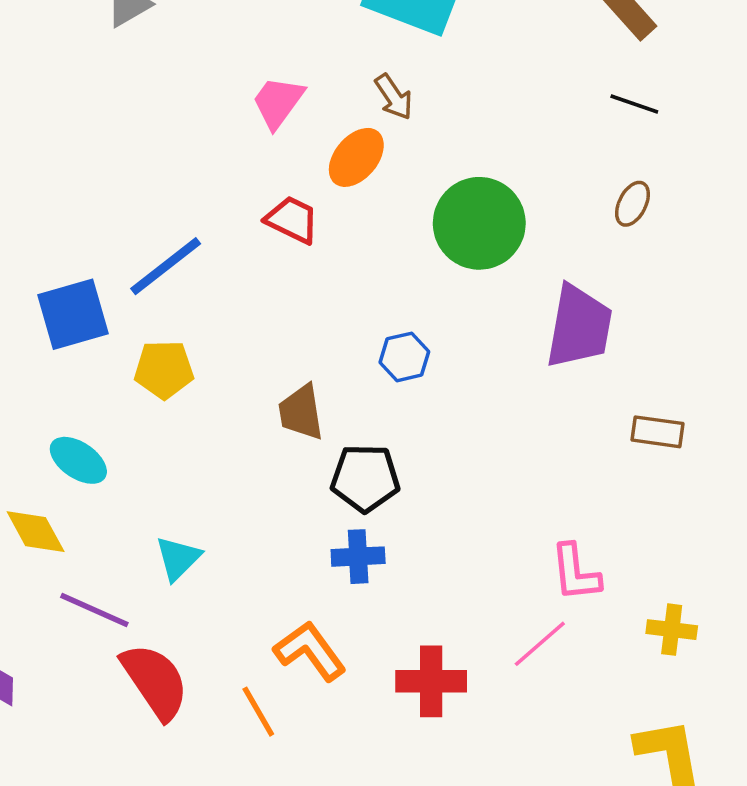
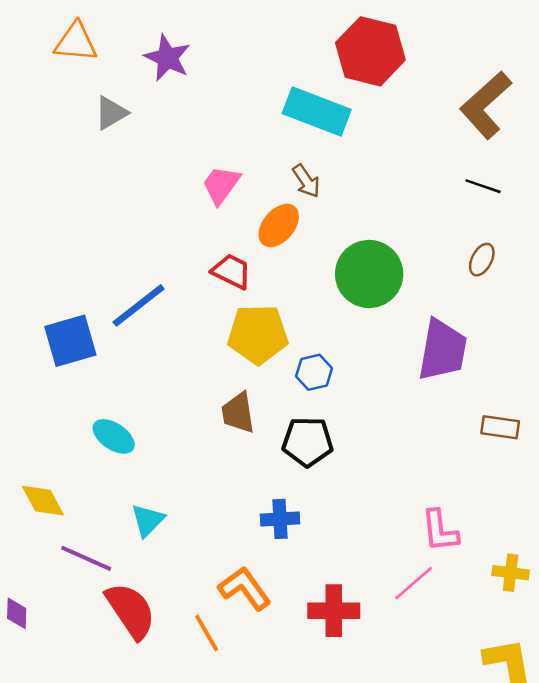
yellow pentagon: (164, 369) -> (258, 334), moved, size x1.4
cyan ellipse: (78, 460) -> (114, 436), moved
black pentagon: (365, 478) -> (308, 442), moved

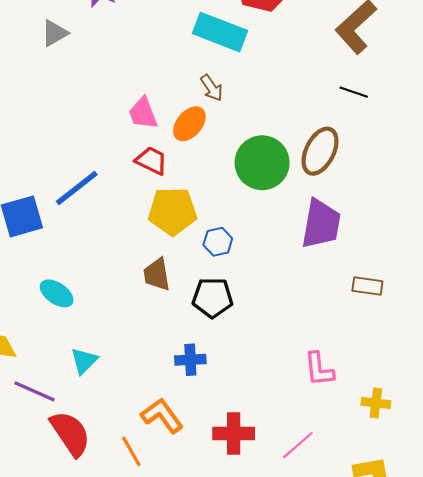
pink trapezoid: (221, 185) -> (143, 113), moved, turned -57
brown ellipse: (482, 260) -> (320, 151), moved, size x1.8
pink line: (414, 583) -> (298, 445), moved

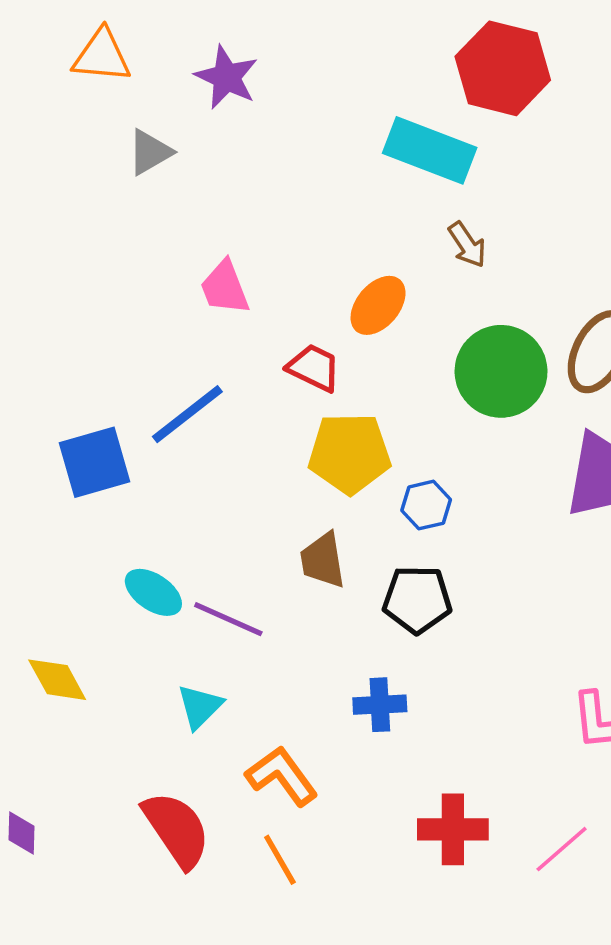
brown arrow: (212, 88) -> (467, 245), moved
pink trapezoid: (143, 113) -> (225, 288), moved
purple line: (35, 391) -> (228, 619), moved
orange L-shape: (162, 416) -> (282, 776), moved

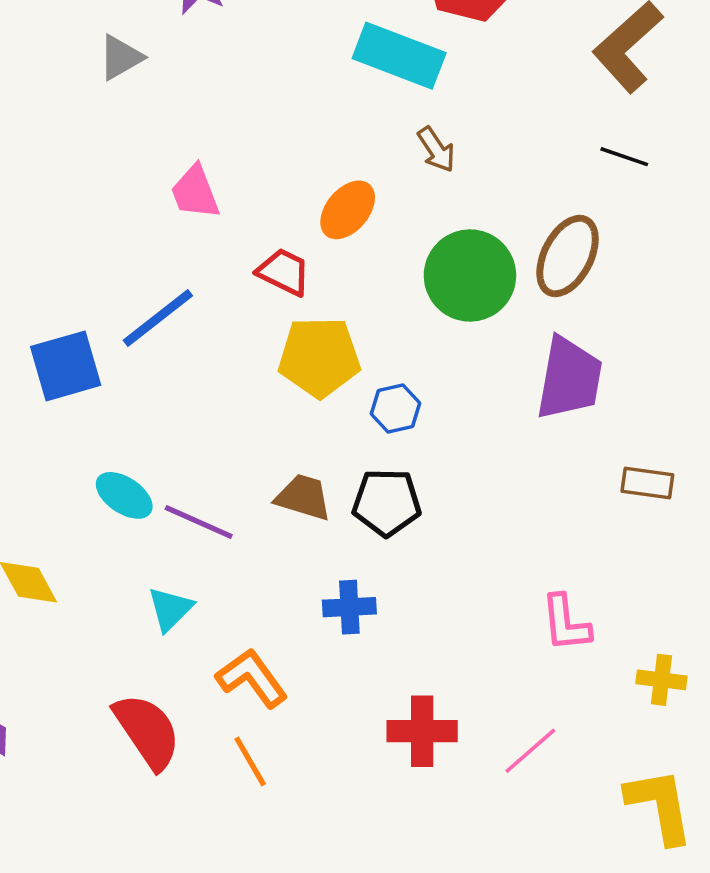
brown trapezoid: (323, 560) -> (303, 497), moved, turned 116

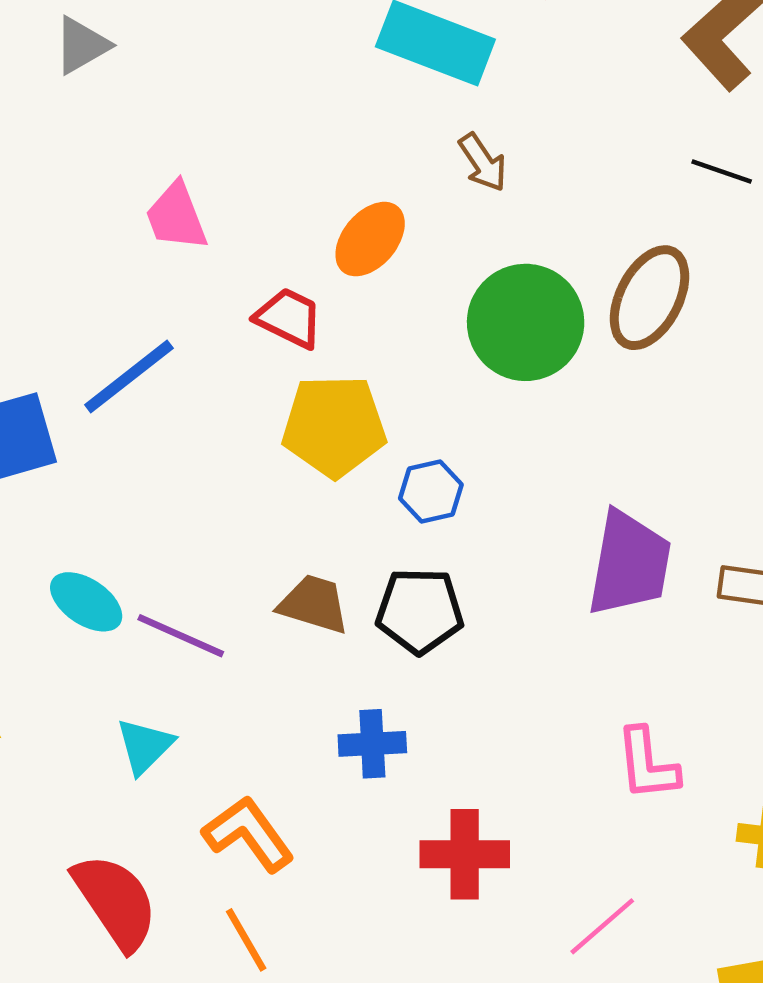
purple trapezoid: (569, 378) -> (629, 564), moved
red cross: (422, 731) -> (465, 854), moved

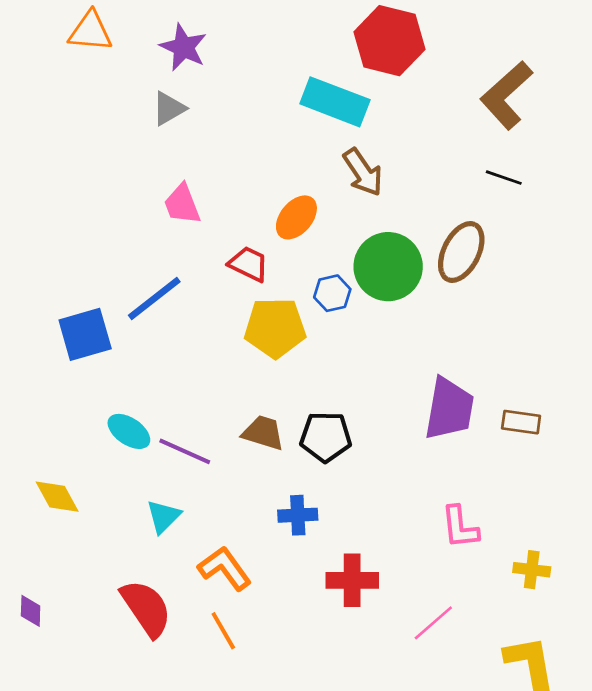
gray triangle: (82, 45) -> (169, 108), moved
brown arrow: (483, 162) -> (363, 172), size x1.4
blue hexagon: (431, 491) -> (332, 293), moved

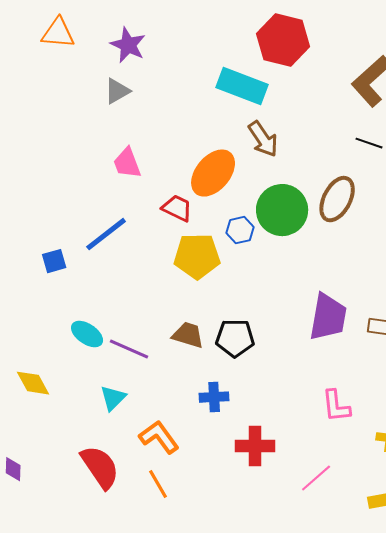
orange ellipse: (296, 217) -> (213, 173), size x1.4
blue square: (85, 334) -> (54, 261), size x0.6

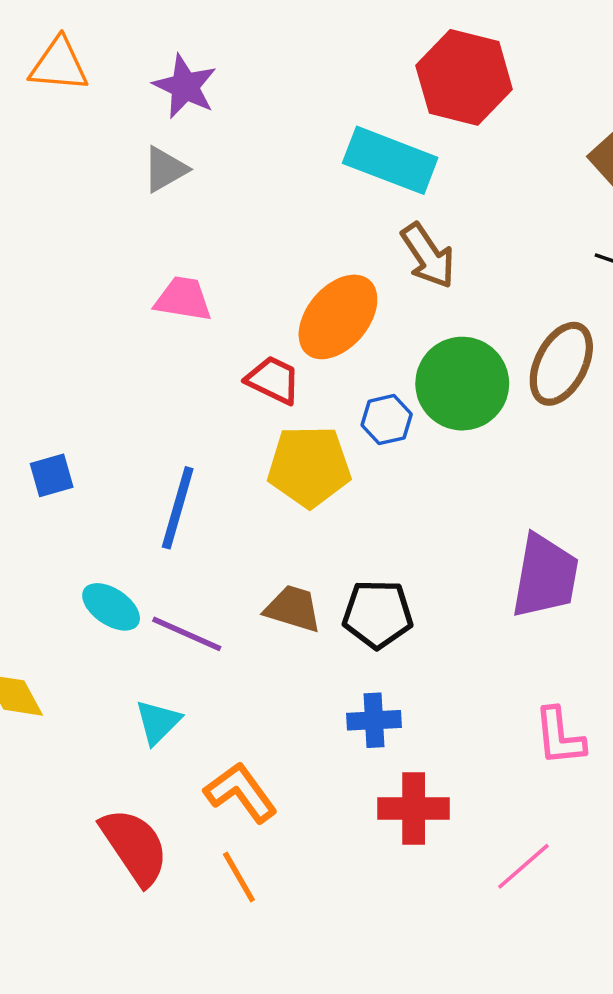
pink trapezoid: (127, 163) -> (183, 299), turned 120
blue line: (106, 234) -> (178, 508), moved, turned -36
blue cross: (214, 397) -> (374, 720), moved

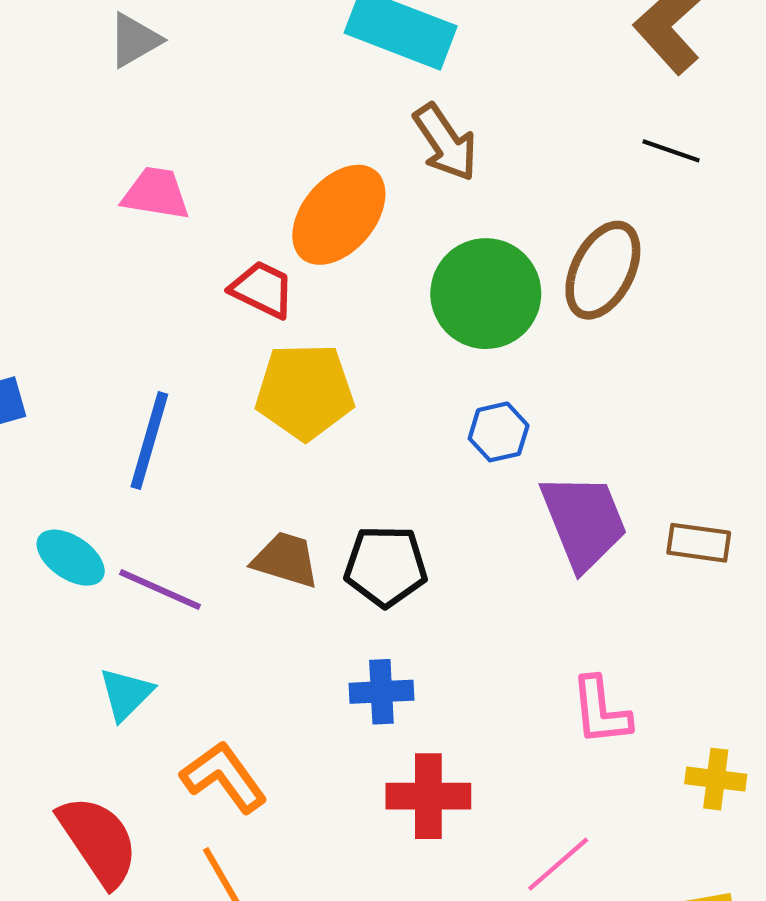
blue hexagon: (387, 420) -> (499, 432), moved
purple trapezoid: (545, 576) -> (584, 521), turned -32

